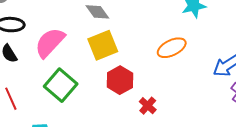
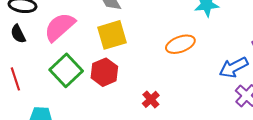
red hexagon: (120, 80) -> (104, 72), moved

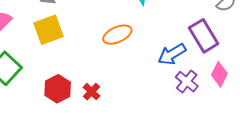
red hexagon: (104, 72) -> (58, 89), moved

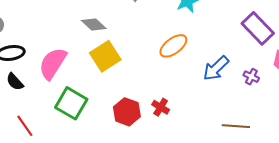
blue arrow: (172, 54) -> (216, 68), moved
purple cross: (187, 82) -> (251, 77), size x0.7

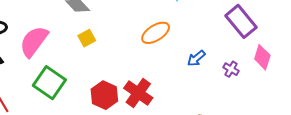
yellow square: (105, 56) -> (87, 38), size x0.6
blue arrow: (216, 68) -> (196, 58), size x0.7
red cross: (161, 107) -> (138, 93), size x1.6

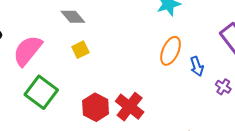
orange ellipse: (156, 33) -> (171, 51), moved, turned -36
blue arrow: (196, 58) -> (197, 66), moved, turned -72

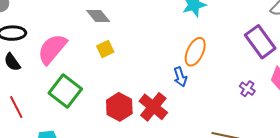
blue arrow: (197, 66) -> (180, 77), moved

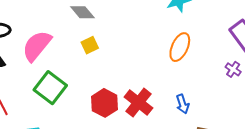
blue arrow: (180, 77) -> (182, 104), moved
purple cross: (247, 89) -> (233, 69), moved

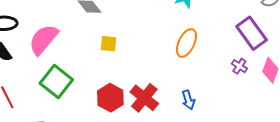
yellow square: (90, 45) -> (108, 44), moved, turned 30

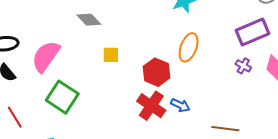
purple rectangle: (252, 33) -> (252, 32), turned -72
red hexagon: (110, 98) -> (156, 72), moved
blue arrow: (188, 100) -> (180, 105), moved, turned -42

